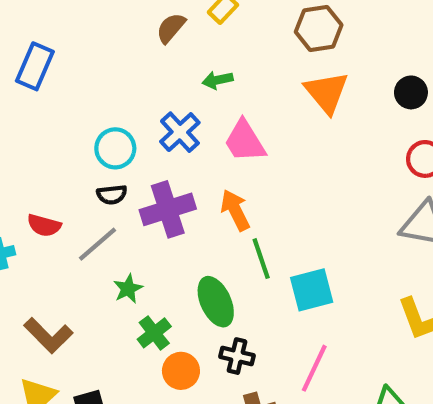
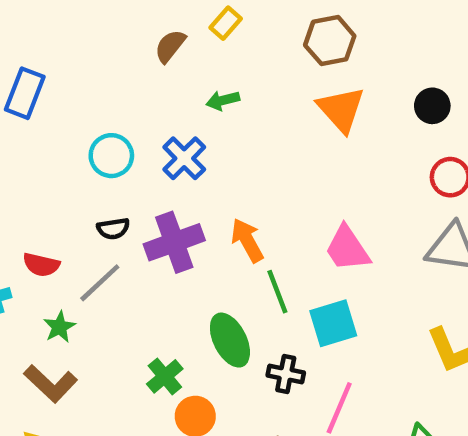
pink trapezoid: (245, 141) -> (347, 249), moved
cyan circle: (115, 148) -> (111, 156), moved
green star: (128, 289) -> (59, 327), moved
black cross: (237, 356) -> (286, 374), moved

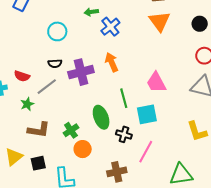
green arrow: (223, 100) -> (91, 12), moved
blue cross: (184, 158) -> (110, 27), moved
orange arrow: (247, 240) -> (112, 62), moved
brown L-shape: (51, 384) -> (39, 130), moved, turned -40

